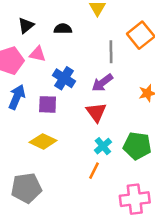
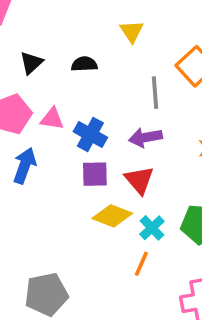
pink triangle: (38, 54) -> (52, 119), moved
purple arrow: (102, 83) -> (145, 137), turned 30
purple square: (48, 104) -> (95, 174), moved
yellow diamond: (43, 141) -> (112, 216), moved

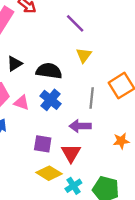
black semicircle: (84, 64) -> (49, 71), size x1.5
blue cross: (90, 135) -> (51, 100), moved

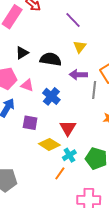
gray line: (92, 98) -> (94, 90), moved
blue cross: (51, 100) -> (51, 96), moved
purple arrow: (80, 126) -> (78, 75), moved
purple square: (43, 144) -> (30, 123), moved

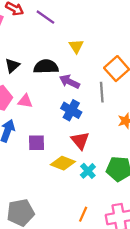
purple line: (73, 20) -> (45, 17), moved
purple arrow: (78, 75) -> (69, 82), moved, turned 36
blue cross: (51, 96) -> (71, 110), moved
orange line: (60, 173) -> (83, 214), moved

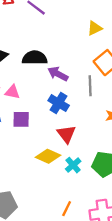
yellow triangle: (76, 46) -> (95, 28), moved, turned 35
purple square: (36, 143) -> (21, 119), moved

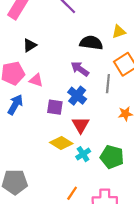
black semicircle: (35, 58) -> (91, 43), moved
purple square: (21, 119) -> (55, 107), moved

